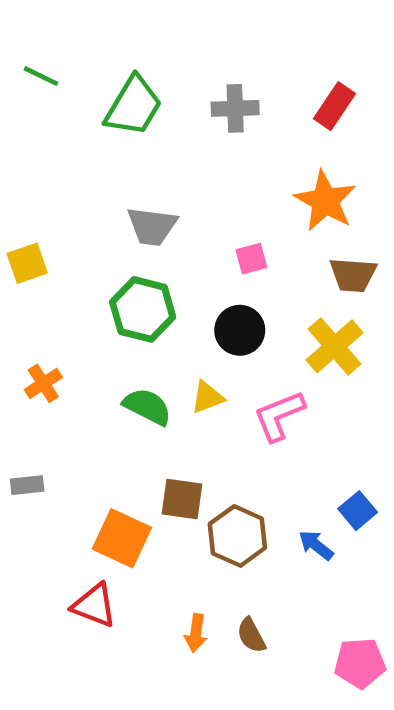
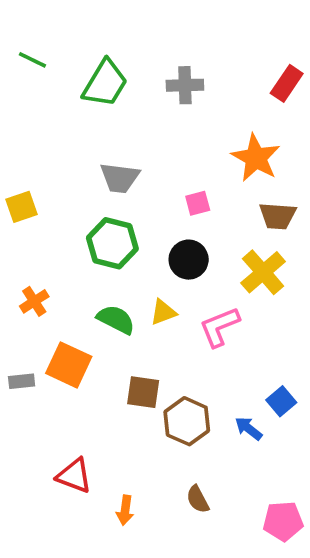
red rectangle: (335, 106) -> (287, 83), moved
orange square: (122, 538) -> (69, 365), moved
orange arrow: (196, 633) -> (125, 510), moved

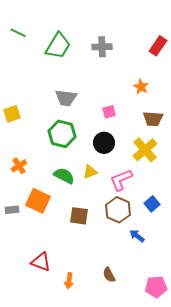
orange star: (256, 158) -> (141, 87), size x0.6
blue square: (281, 401) -> (152, 204), moved
brown hexagon: (187, 421) -> (118, 210), moved

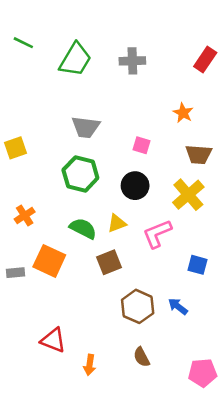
pink square: (109, 112) -> (142, 145), turned 32
blue square: (152, 204) -> (197, 265), turned -35
brown hexagon: (118, 210) -> (138, 306), moved
brown square: (79, 216) -> (109, 262), moved, turned -30

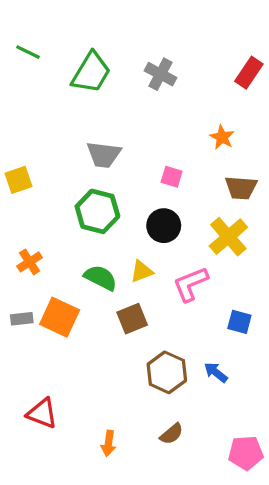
gray cross: (132, 61) -> (161, 74), turned 30
gray rectangle: (16, 273) -> (22, 319), moved
red triangle: (53, 340) -> (42, 413), moved
brown semicircle: (142, 357) -> (172, 434), turned -102

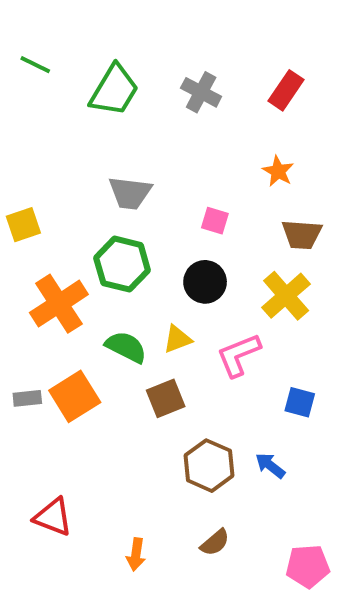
red rectangle: (249, 73) -> (286, 90), moved
orange cross: (30, 262) -> (59, 304), moved, size x1.8
orange square: (60, 317) -> (75, 396), turned 33

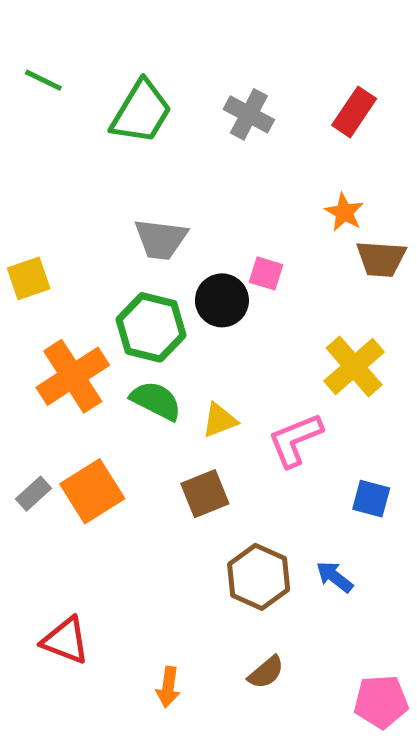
brown trapezoid: (302, 234) -> (381, 259), moved
black circle: (205, 282) -> (222, 300), moved
green semicircle: (126, 347) -> (156, 401), moved
gray rectangle: (27, 398) -> (34, 494), turned -36

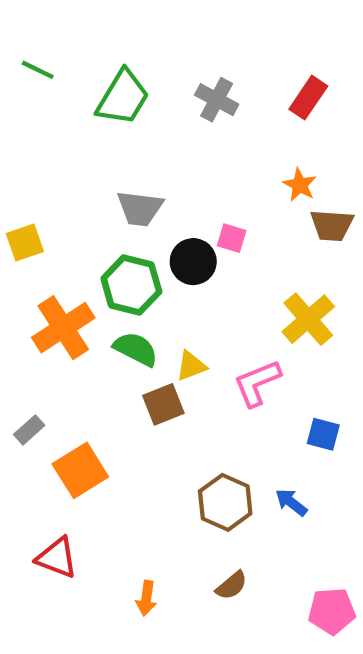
orange square: (92, 491) -> (80, 470), moved
brown square: (205, 494) -> (163, 404), moved

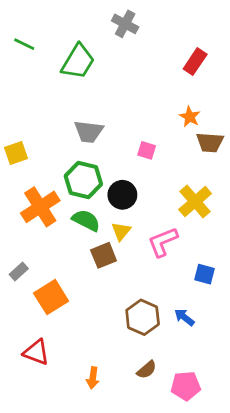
gray cross: (217, 100) -> (125, 24), moved
black circle: (193, 262) -> (122, 195), moved
yellow triangle: (191, 366) -> (121, 231), turned -30
pink pentagon: (332, 611) -> (186, 386), moved

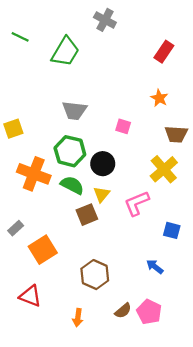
brown trapezoid: (210, 142) -> (176, 134), moved
orange cross: (40, 207) -> (34, 174), turned -36
brown hexagon: (143, 317) -> (95, 275), moved
pink pentagon: (186, 386) -> (149, 312), moved, turned 30

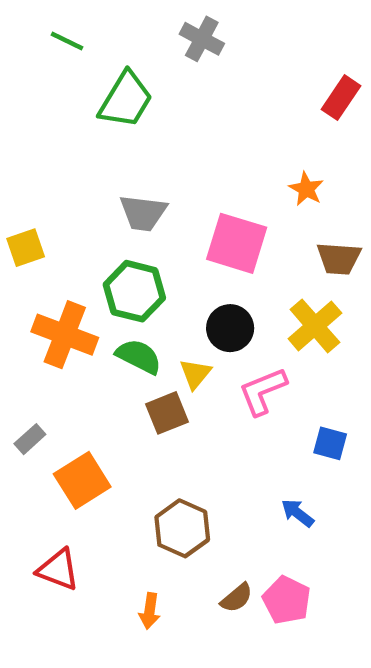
green line: (20, 37) -> (67, 41), moved
red rectangle: (164, 52) -> (341, 98), moved
pink square: (123, 126) -> (237, 243), size x2.0
black circle: (103, 164) -> (230, 328), moved

